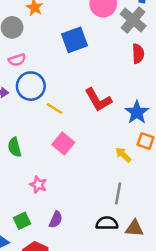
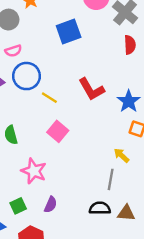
yellow arrow: (123, 155) -> (121, 155), moved
pink star: (38, 185) -> (34, 171), size x1.5

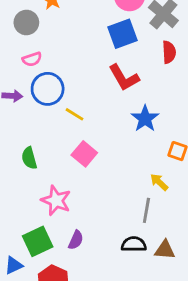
blue square: (69, 32) -> (122, 34), moved
red L-shape: (91, 89) -> (124, 78), moved
blue star: (129, 101) -> (145, 119), moved
green square: (18, 206) -> (38, 241), size x1.5

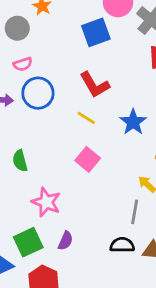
blue square: (122, 34) -> (96, 32), moved
red L-shape: (124, 78) -> (95, 85), moved
yellow line: (74, 114) -> (86, 118), moved
pink square: (84, 154) -> (88, 159), moved

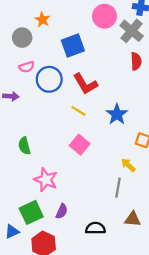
blue square: (96, 32) -> (73, 45), moved
blue circle: (38, 93) -> (49, 79), moved
black semicircle: (122, 245) -> (95, 228), moved

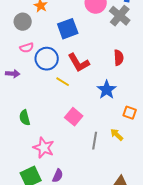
red semicircle: (136, 61) -> (119, 58), moved
yellow line: (79, 111) -> (63, 82), moved
gray line: (118, 188) -> (95, 141), moved

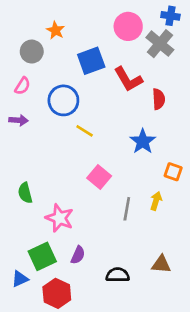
pink semicircle: (27, 48) -> (22, 86), moved, turned -40
red L-shape: (79, 63) -> (128, 79), moved
green semicircle: (25, 118) -> (25, 193), moved
yellow arrow: (117, 135) -> (156, 201), turned 64

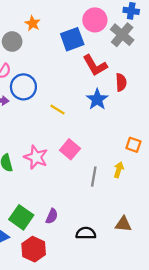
blue square: (91, 61) -> (72, 39), moved
blue circle: (63, 100) -> (23, 87), moved
blue star: (143, 141) -> (97, 99), moved
pink star: (59, 218) -> (36, 157), moved
green square: (42, 256) -> (21, 217), turned -30

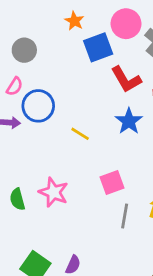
orange star: (33, 23) -> (74, 21), moved
pink square: (70, 149) -> (112, 183), moved, turned 30

